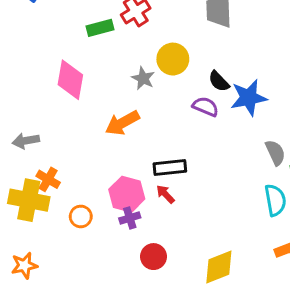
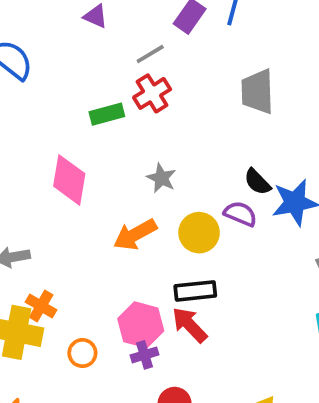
yellow circle: (173, 59) -> (199, 233), moved
red arrow: (165, 194) -> (190, 325), size x1.5

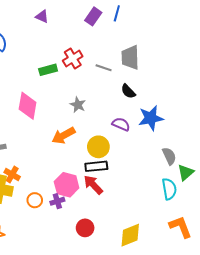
gray line: (150, 54) -> (104, 68), moved, turned 49
black semicircle: (257, 182) -> (128, 91), moved
yellow circle: (199, 233) -> (98, 147), moved
purple cross: (144, 355) -> (57, 201), moved

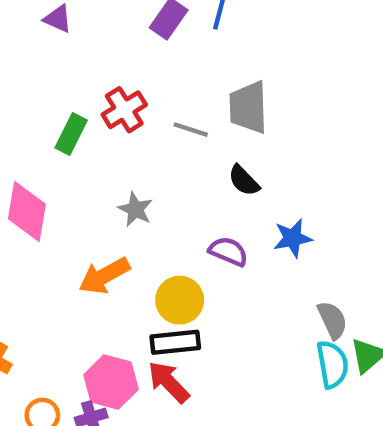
green rectangle: (48, 70) -> (71, 134), turned -48
blue star: (151, 118) -> (293, 238), size x0.7
cyan semicircle: (169, 189) -> (332, 364), moved

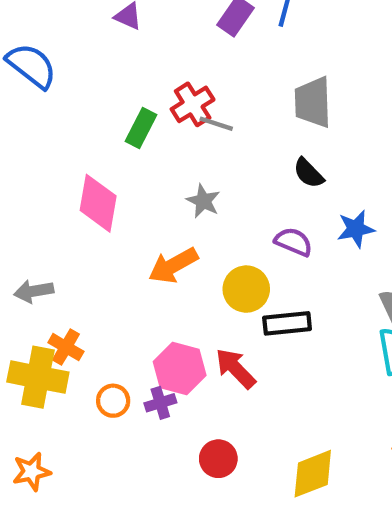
gray line: (191, 130) -> (216, 124), moved
black rectangle: (175, 342) -> (287, 323), moved

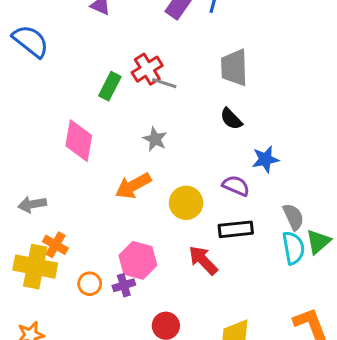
purple semicircle: (293, 242) -> (236, 186), moved
black rectangle: (287, 323) -> (236, 229), moved
red arrow: (236, 368) -> (203, 260), moved

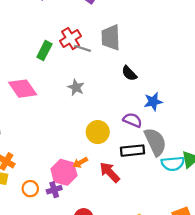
gray trapezoid: (234, 68) -> (111, 37), moved
pink diamond: (79, 141) -> (23, 89), turned -44
orange arrow: (133, 186) -> (80, 163), moved, size x0.6
gray semicircle: (293, 217) -> (155, 142), moved, size x1.5
cyan semicircle: (293, 248) -> (173, 164), turned 95

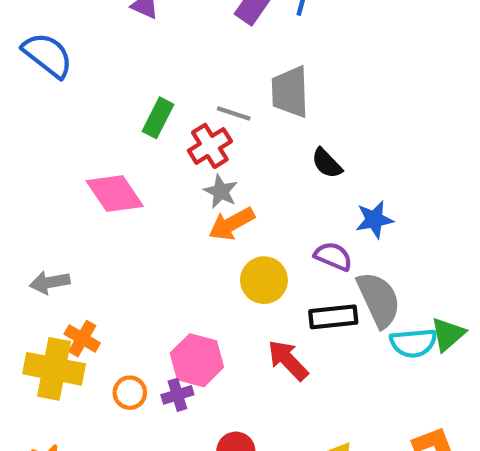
red cross: (71, 39) -> (210, 146), moved
orange arrow: (80, 163) -> (232, 224), moved, size x1.5

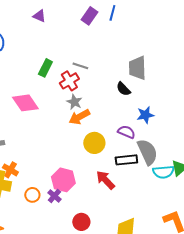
gray trapezoid: (290, 92) -> (137, 68), moved
purple cross: (177, 395) -> (54, 196), turned -32

